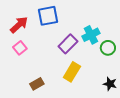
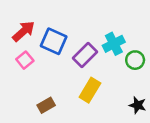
blue square: (48, 16) -> (54, 41), moved, turned 35

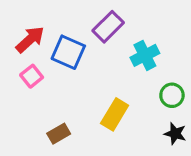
purple rectangle: (85, 55) -> (108, 27), moved
green circle: (135, 60) -> (172, 95), moved

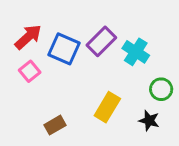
purple rectangle: (108, 27) -> (101, 41), moved
cyan cross: (145, 55) -> (136, 52), turned -30
black star: (175, 134) -> (149, 121), moved

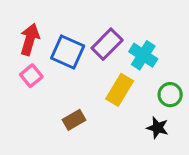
red arrow: (28, 37) -> (30, 39), turned -32
yellow rectangle: (107, 107) -> (120, 90), moved
brown rectangle: (55, 125) -> (74, 120), moved

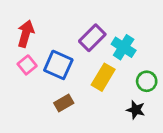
blue square: (68, 52) -> (58, 65), moved

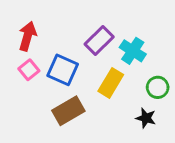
brown rectangle: (64, 103) -> (68, 111), size x1.5

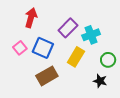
red arrow: (27, 36) -> (31, 18), moved
cyan cross: (133, 51) -> (91, 35), turned 36

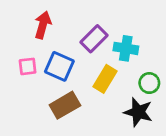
cyan cross: (91, 35) -> (126, 48), turned 30
pink square: (20, 48) -> (28, 66), turned 32
black star: (100, 81) -> (138, 112), size x1.5

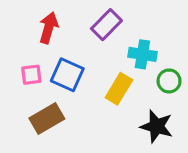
purple rectangle: (94, 39) -> (106, 25), moved
green circle: (149, 83) -> (169, 81), moved
brown rectangle: (65, 105) -> (47, 119), moved

